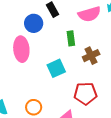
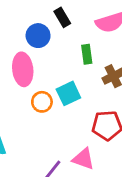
orange circle: (34, 107) -> (42, 102), moved

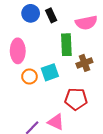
blue circle: (38, 36) -> (31, 13), moved
green rectangle: (87, 54) -> (66, 45), size x1.5

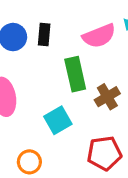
black rectangle: (51, 15) -> (44, 34), turned 40
orange circle: (29, 77) -> (29, 162), moved

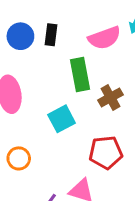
orange circle: (29, 162) -> (19, 158), moved

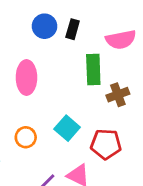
cyan square: (62, 119) -> (67, 128), moved, turned -30

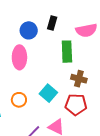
blue circle: (45, 26) -> (29, 30), moved
brown cross: (118, 95) -> (79, 79), moved, turned 35

